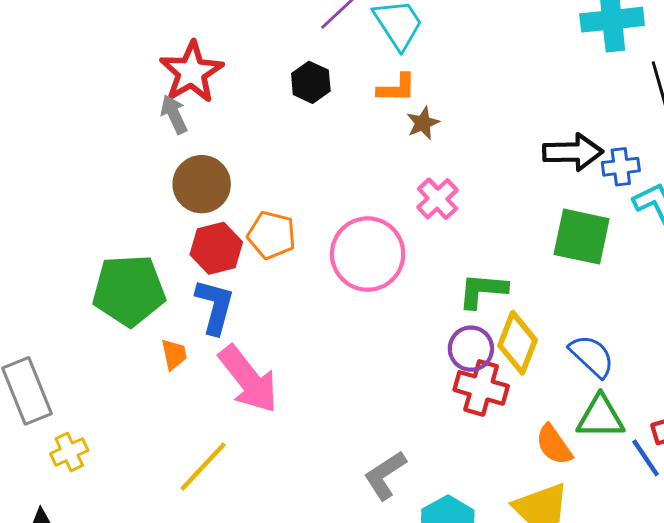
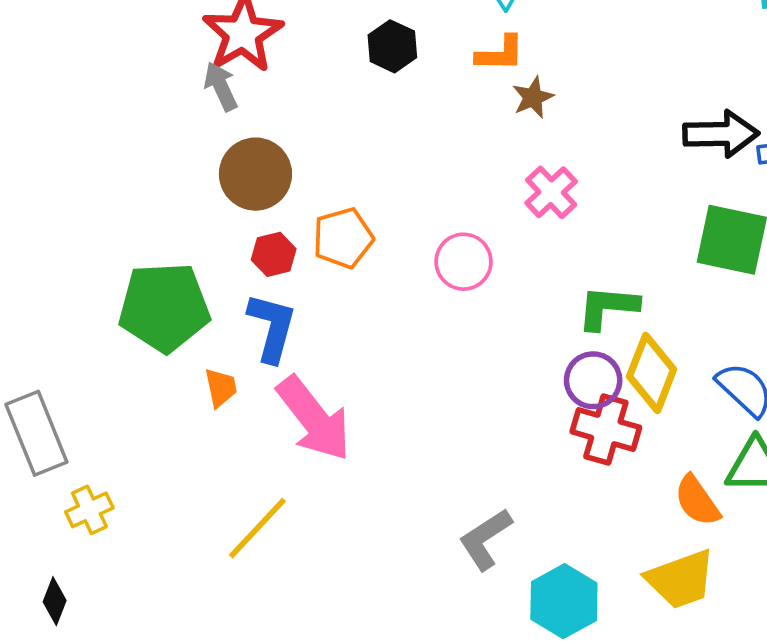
orange pentagon: (272, 235) -> (343, 238), turned -30
red hexagon: (216, 248) -> (274, 254), size x0.7
pink circle: (368, 254) -> (464, 262), size x0.6

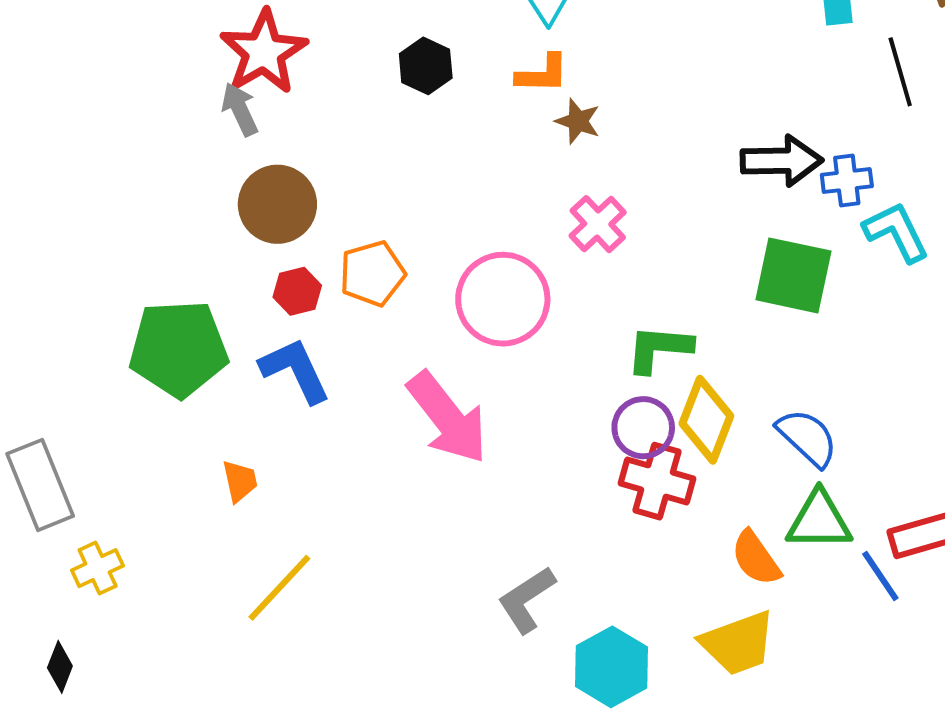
brown star: (533, 97) -> (578, 121), turned -30
pink circle: (464, 262) -> (503, 299), size x1.5
blue L-shape: (272, 327) -> (295, 370), turned -40
orange trapezoid: (221, 388) -> (240, 481), moved
pink arrow: (314, 419) -> (447, 418), moved

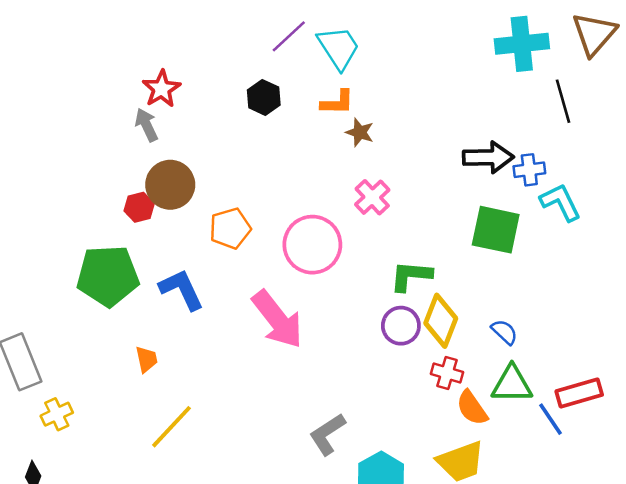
red star: (264, 52) -> (161, 89), size x0.7
red hexagon: (297, 291) -> (139, 207), moved
blue semicircle: (807, 438) -> (504, 332), size x0.7
red cross: (657, 481) -> (447, 373), moved, size x0.7

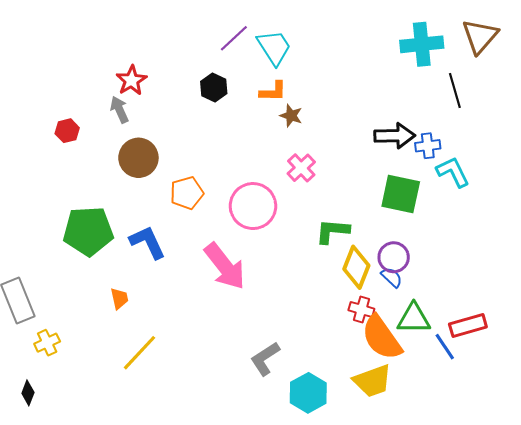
red hexagon: (139, 207) -> (67, 131), moved
purple circle: (401, 326) -> (394, 257), moved
blue semicircle: (504, 332) -> (392, 277), moved
orange semicircle: (472, 408) -> (382, 338), size x1.6

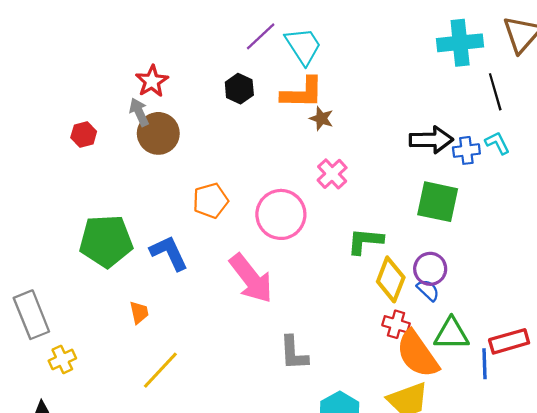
orange L-shape: (273, 92) -> (302, 93), size x1.5
brown circle: (138, 158) -> (158, 133), moved
cyan L-shape: (453, 172) -> (497, 143), moved, size x0.7
blue line: (445, 347) -> (485, 364), turned 32
gray L-shape: (265, 359) -> (294, 353), moved, turned -60

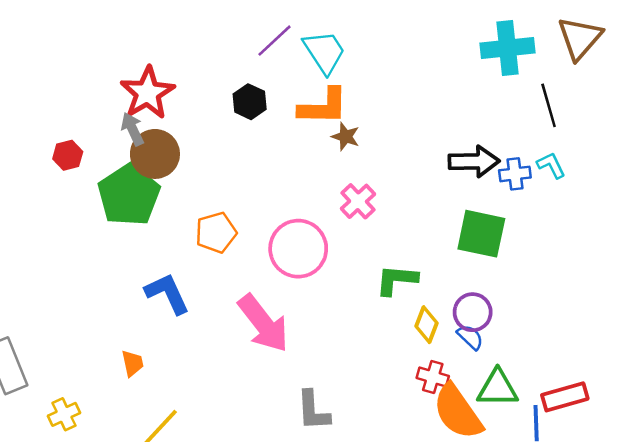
red star: (152, 81) -> (147, 93), size x1.4
green pentagon: (106, 241) -> (129, 195), moved, turned -30
yellow diamond: (391, 279) -> (427, 325), size x0.7
yellow cross: (62, 359) -> (64, 414), moved

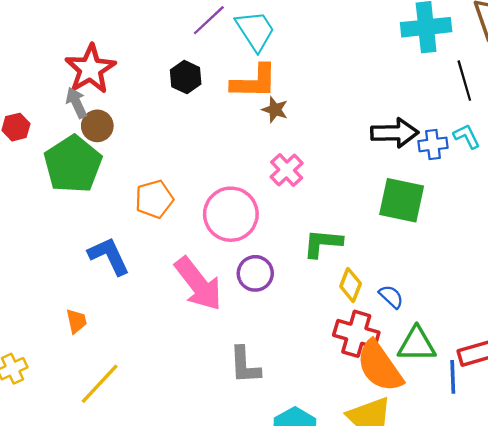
brown circle: (155, 154) -> (97, 126), size x0.7
purple circle: (473, 312) -> (255, 273), moved
red cross: (433, 377) -> (356, 334), size x1.5

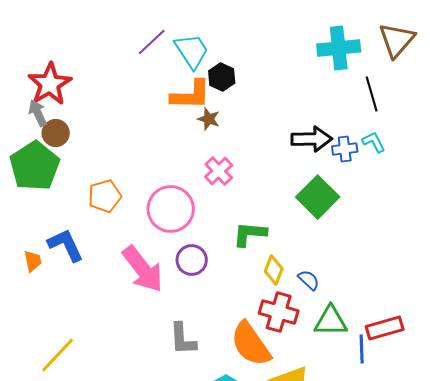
black hexagon: (186, 77) -> (222, 77), moved
green square: (402, 200) -> (318, 197), turned 33
orange trapezoid: (76, 321) -> (33, 261), moved
orange semicircle: (380, 366) -> (251, 344), moved

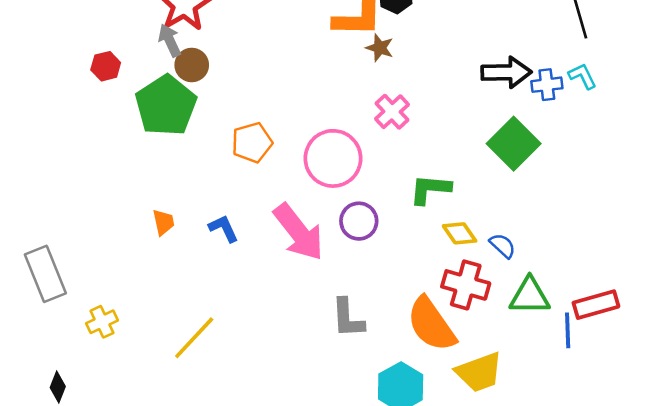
blue L-shape: (66, 245) -> (224, 228), moved, size x0.7
yellow diamond: (274, 270) -> (460, 233), turned -56

